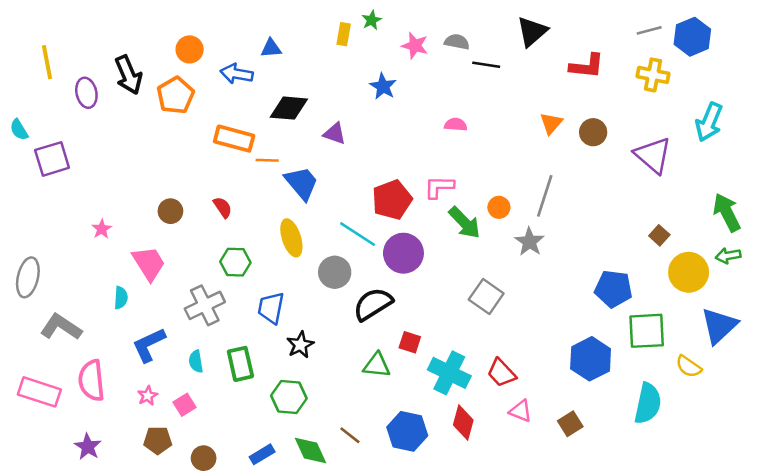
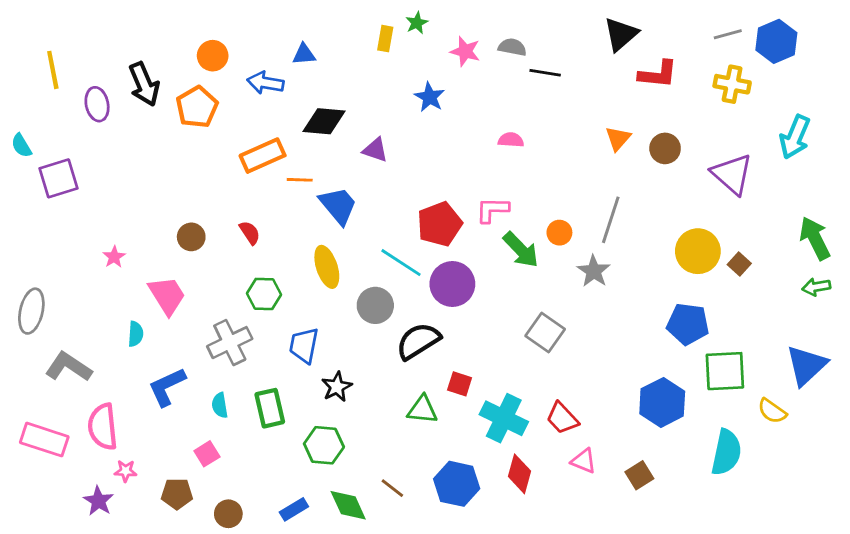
black triangle: (532, 32) -> (621, 34), moved
orange rectangle: (234, 139) -> (263, 156), turned -39
yellow circle: (689, 272) -> (698, 251), moved
pink star: (148, 396) -> (126, 471), moved, turned 30

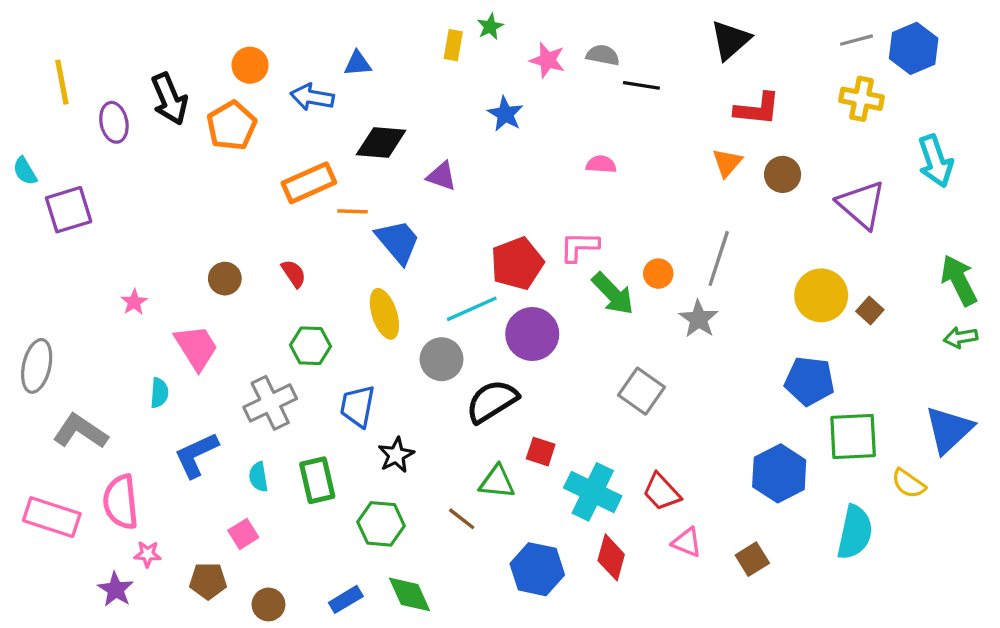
red L-shape: (658, 74) -> (757, 109), moved
cyan arrow: (795, 137) -> (935, 161), turned -42
cyan line: (401, 263) -> (472, 309), turned -57
brown line: (392, 488) -> (462, 519), moved

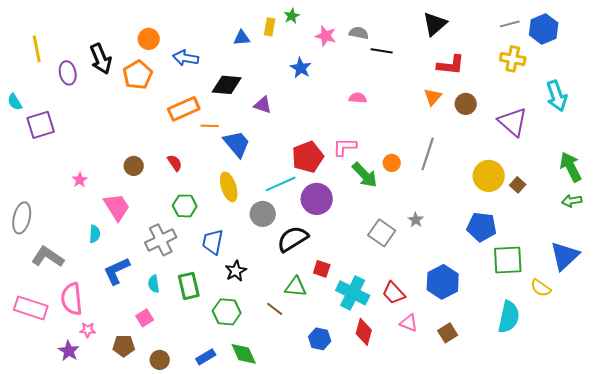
blue triangle: (358, 64) -> (242, 38), moved
gray star: (699, 319) -> (416, 220), moved, size x0.7
blue hexagon: (779, 473) -> (443, 282), moved
blue hexagon: (537, 569) -> (320, 339), size x0.7

